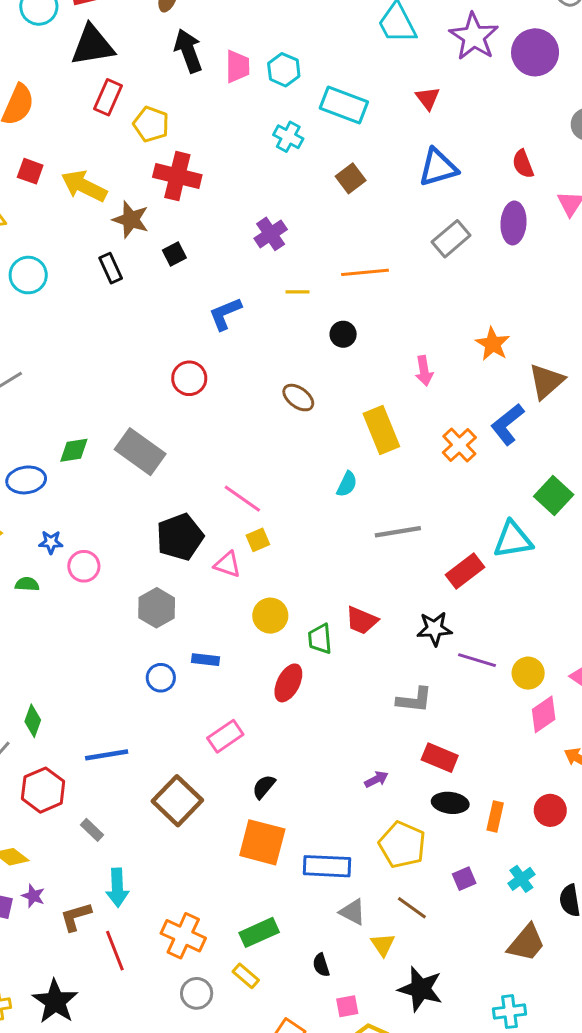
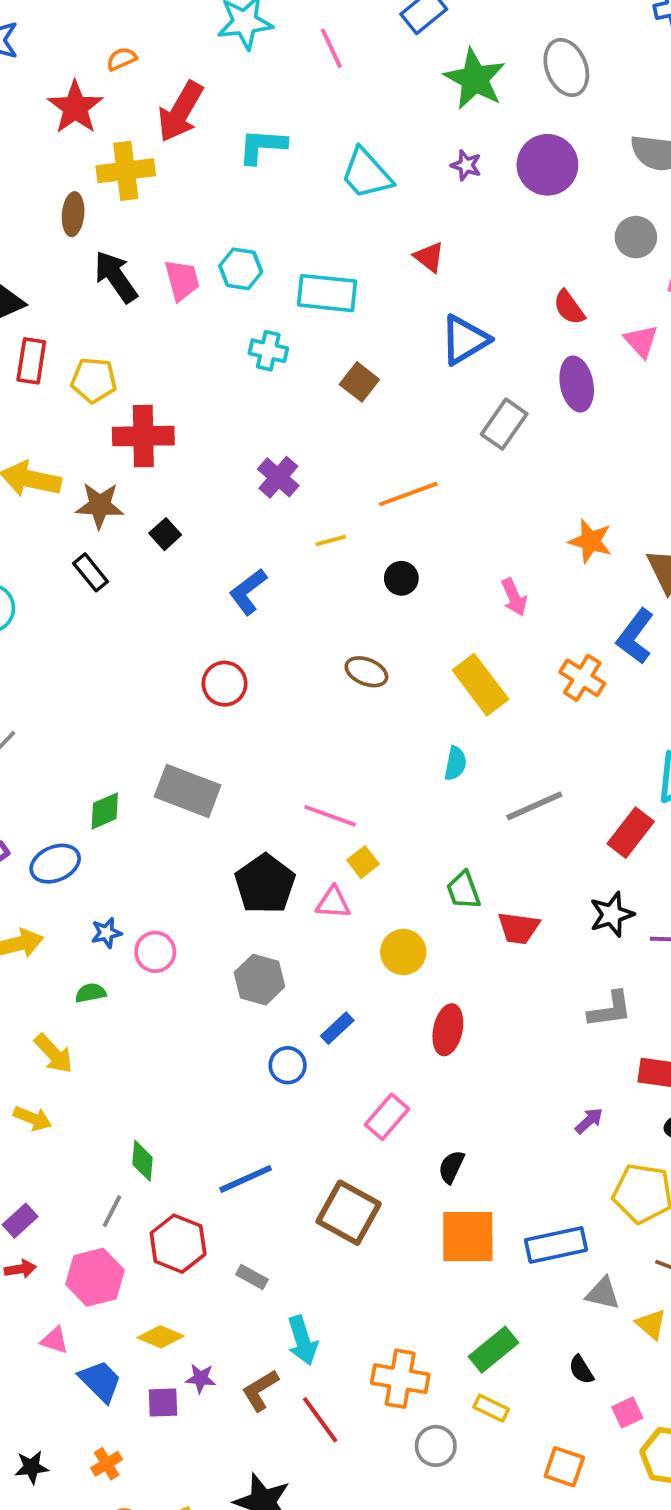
purple star: (474, 37) -> (466, 165), size x0.5
green trapezoid: (320, 639) -> (463, 890), moved
blue rectangle: (206, 660) -> (337, 1028), turned -35

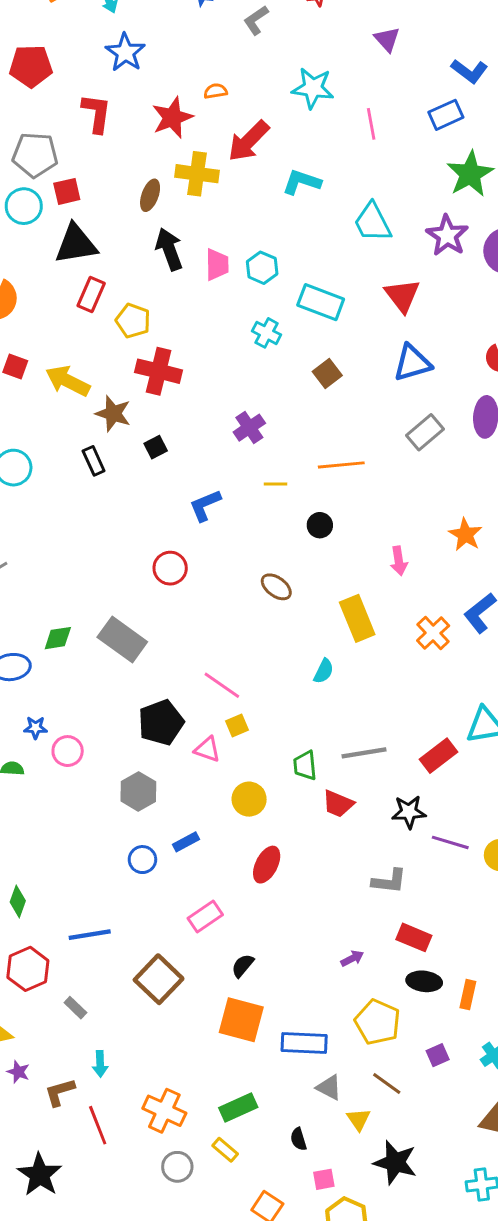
purple star: (466, 165) -> (447, 235), size x1.8
red triangle: (429, 257) -> (402, 295), size x1.5
gray line: (534, 806) -> (364, 753), moved
cyan arrow: (302, 1340) -> (100, 1064), size x0.7

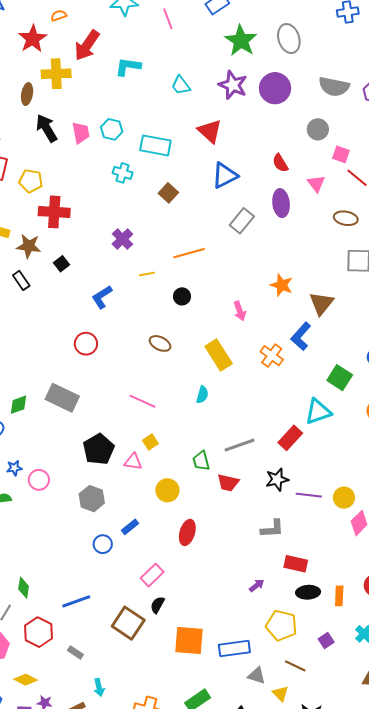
cyan trapezoid: (373, 222) -> (181, 85), size x0.7
pink line: (222, 685) -> (143, 401), moved
black semicircle: (243, 966) -> (157, 605), moved

